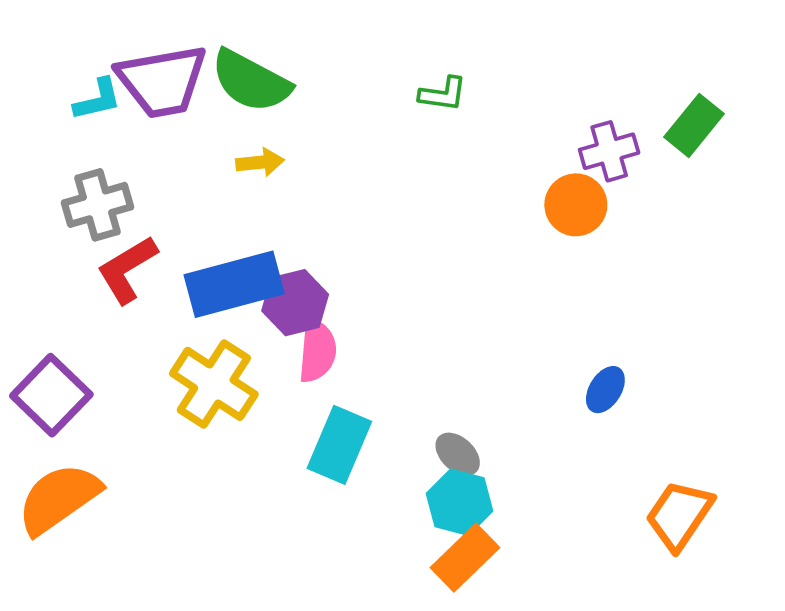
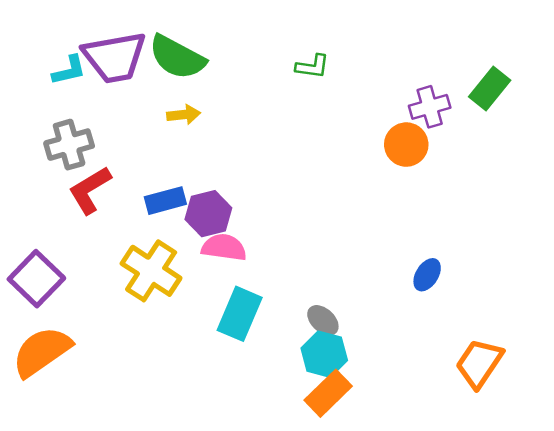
blue rectangle: (234, 284) -> (165, 201), size x0.6
pink semicircle: (317, 351) -> (224, 247), turned -87

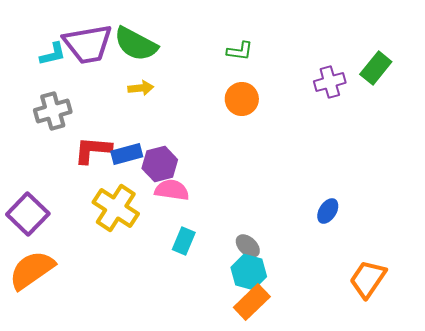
orange circle: (406, 145) -> (242, 99), moved
red L-shape: (90, 190) -> (93, 150), moved, turned 36
cyan rectangle: (240, 314) -> (184, 241), size x0.7

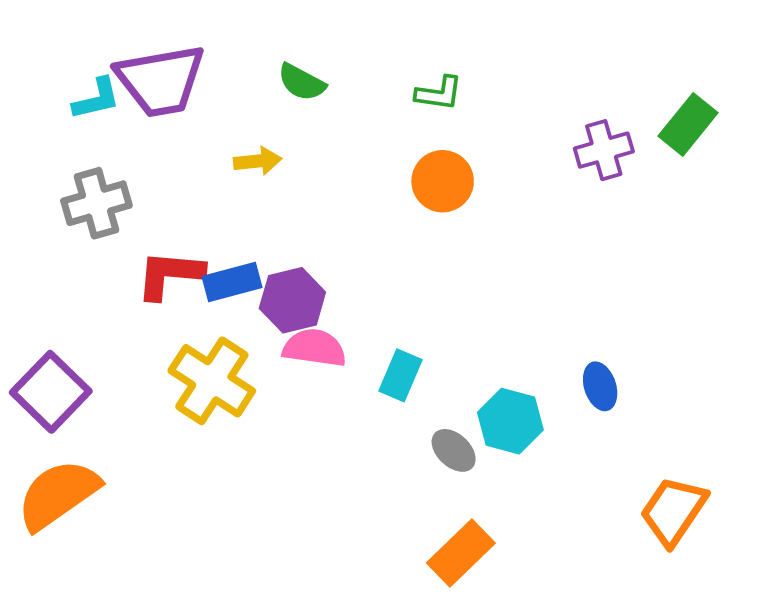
green semicircle: (136, 44) -> (302, 82), moved, size x0.6
blue ellipse: (328, 211) -> (600, 386), turned -50
cyan rectangle: (184, 241) -> (400, 375), moved
cyan hexagon: (249, 272) -> (510, 421), moved

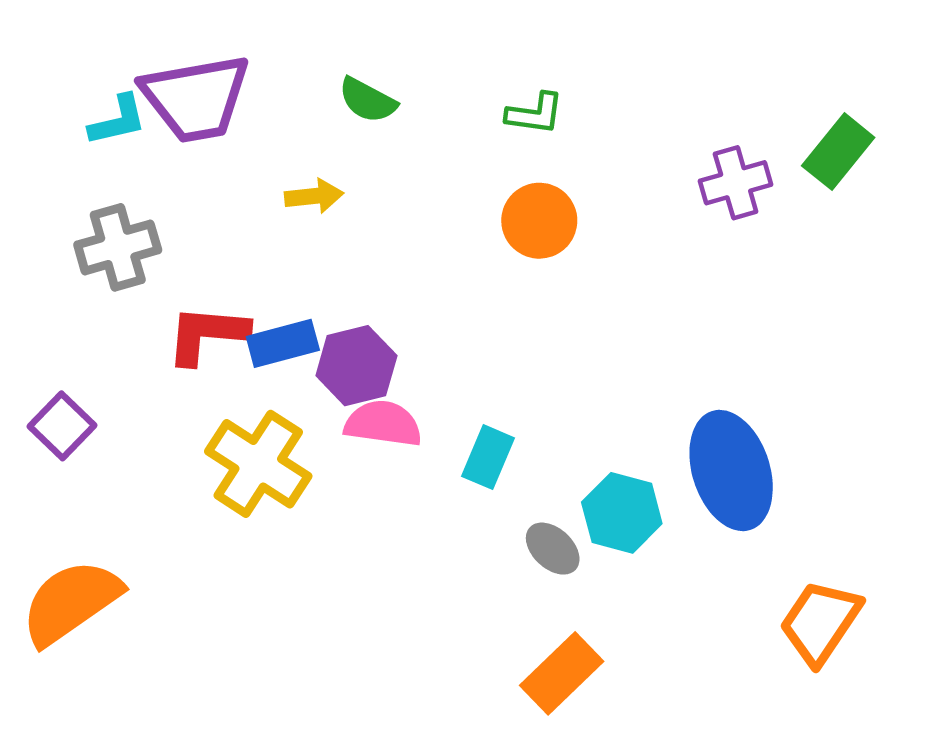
blue ellipse: (600, 386) -> (731, 470), size x2.0
purple square: (51, 392) -> (62, 426), moved, size x0.7

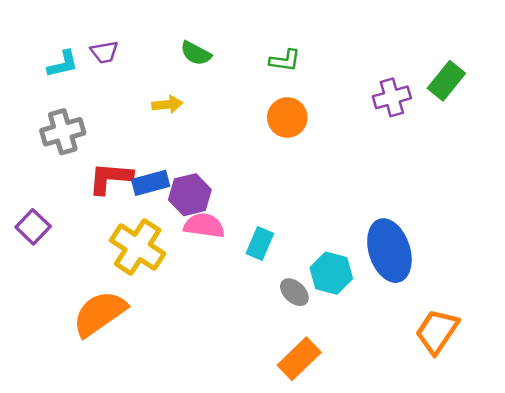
purple trapezoid: (196, 98) -> (104, 52), size x0.5
orange semicircle: (71, 602) -> (100, 314), moved

